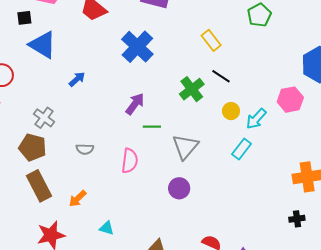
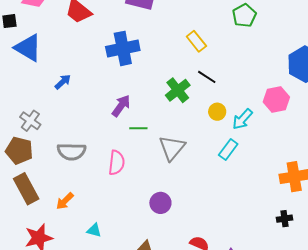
blue cross: (137, 47) -> (123, 48), turned 36
gray semicircle: (85, 149) -> (72, 152), size x1.6
purple circle: (179, 188) -> (160, 203), moved

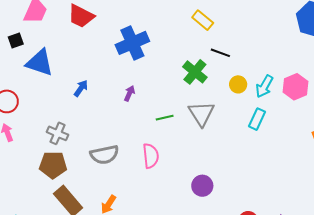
pink hexagon: (276, 100) -> (295, 87), moved
purple arrow: (121, 106) -> (129, 93), moved, size x0.7
gray triangle: (172, 148) -> (201, 114), moved

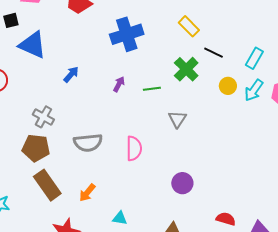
yellow rectangle: (203, 20) -> (189, 26), moved
gray triangle: (201, 114) -> (177, 119), moved, size x0.7
green line: (165, 118) -> (152, 89), moved
cyan rectangle: (257, 119) -> (254, 58), moved

